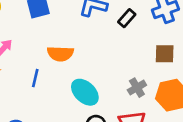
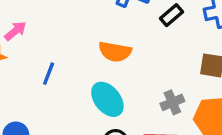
orange semicircle: (60, 54) -> (115, 52), moved

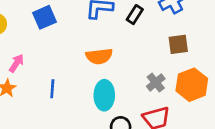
cyan ellipse: (107, 99) -> (104, 95), turned 56

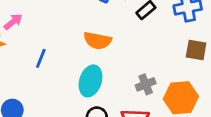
brown square: (178, 44) -> (196, 50), moved

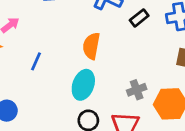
orange semicircle: (98, 41) -> (91, 46), turned 88

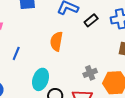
cyan ellipse: (83, 85) -> (41, 79), moved

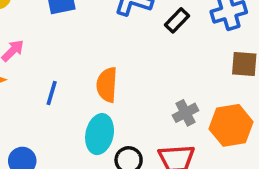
orange semicircle: (56, 41) -> (107, 85), moved

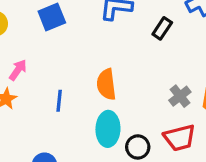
black rectangle: (177, 20) -> (162, 28), moved

